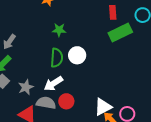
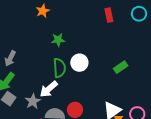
green rectangle: (120, 32) -> (121, 67), moved, size x0.6
white arrow: (53, 84) -> (49, 89), moved

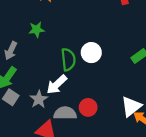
green star: (58, 40) -> (37, 30), moved

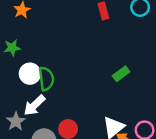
white circle: (91, 53) -> (30, 74), moved

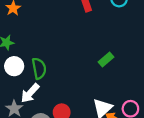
white circle: (30, 74) -> (14, 66), moved

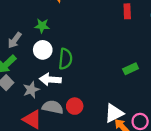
white arrow: (30, 93) -> (50, 79), turned 36

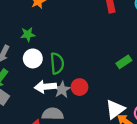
gray star: (31, 90) -> (62, 90), moved
red circle: (75, 106) -> (79, 87), moved

